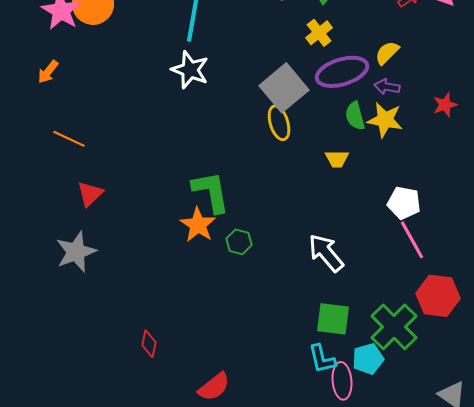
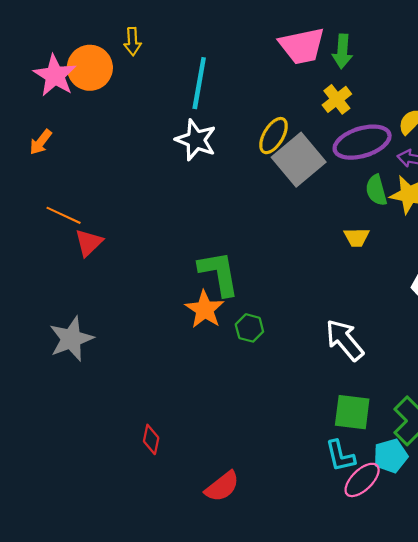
yellow ellipse: (279, 123) -> (274, 136), moved, turned 48
red triangle: (90, 194) -> (89, 243), moved
pink ellipse: (342, 381) -> (362, 480), turned 51

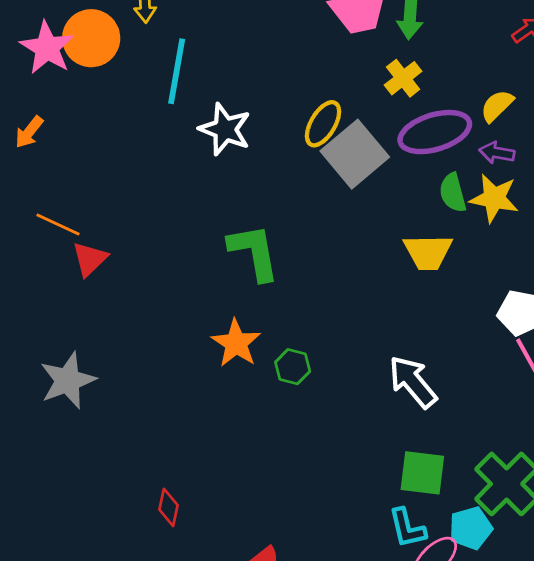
cyan line: (199, 83) -> (177, 71), moved
yellow trapezoid: (357, 237) -> (428, 252), size x1.5
green L-shape: (219, 273) -> (254, 252), moved

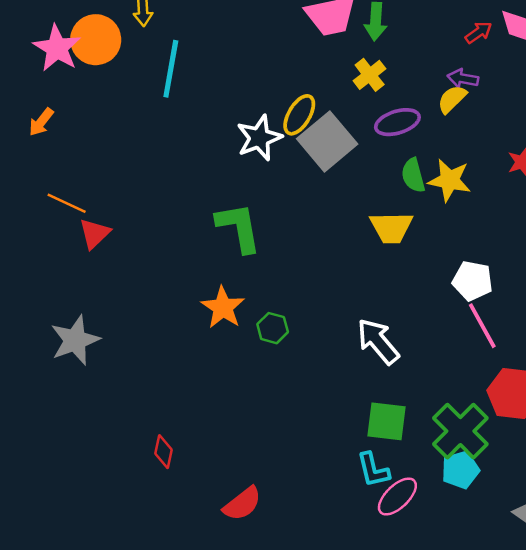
white star: (225, 129) -> (259, 138), moved, turned 30
purple ellipse: (435, 132) -> (397, 122), size x0.7
purple arrow: (497, 153) -> (463, 78), moved
cyan pentagon: (471, 528) -> (460, 470), moved

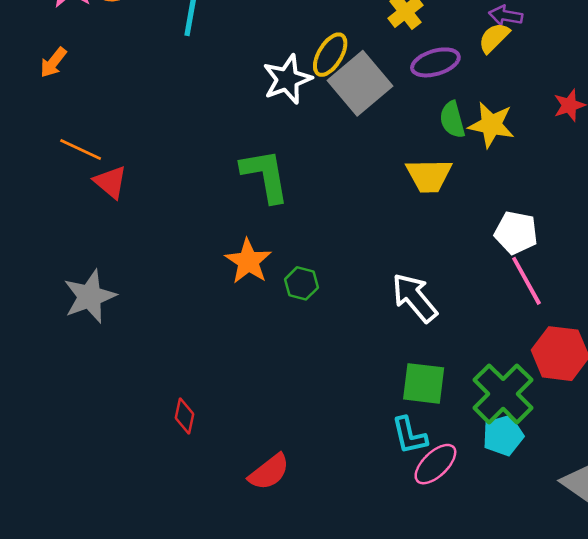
red triangle: (94, 234) -> (110, 182), turned -36

